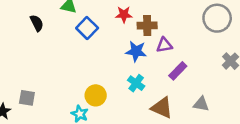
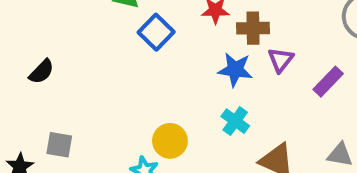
black semicircle: (37, 23) -> (42, 72), moved, turned 70
purple triangle: (164, 45) -> (281, 60), turned -42
purple rectangle: (178, 71) -> (328, 82), moved

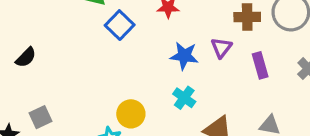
brown cross: (253, 28) -> (247, 17), moved
purple rectangle: (328, 82) -> (260, 65), turned -60
gray square: (59, 145) -> (40, 117), turned -35

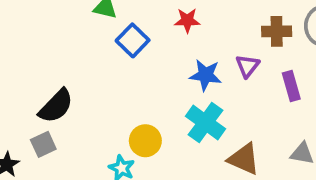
black semicircle: (26, 57) -> (56, 106), moved, size x1.5
cyan cross: (184, 98) -> (206, 122), size x1.5

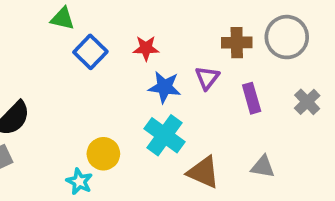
red star: (187, 20) -> (146, 48), moved

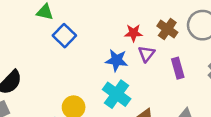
brown cross: (237, 43) -> (167, 29), turned 36
red star: (146, 48) -> (133, 33), moved

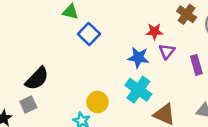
brown cross: (167, 29) -> (187, 14), moved

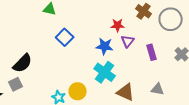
blue square: (89, 34) -> (65, 37), moved
yellow circle: (98, 102) -> (78, 91), moved

